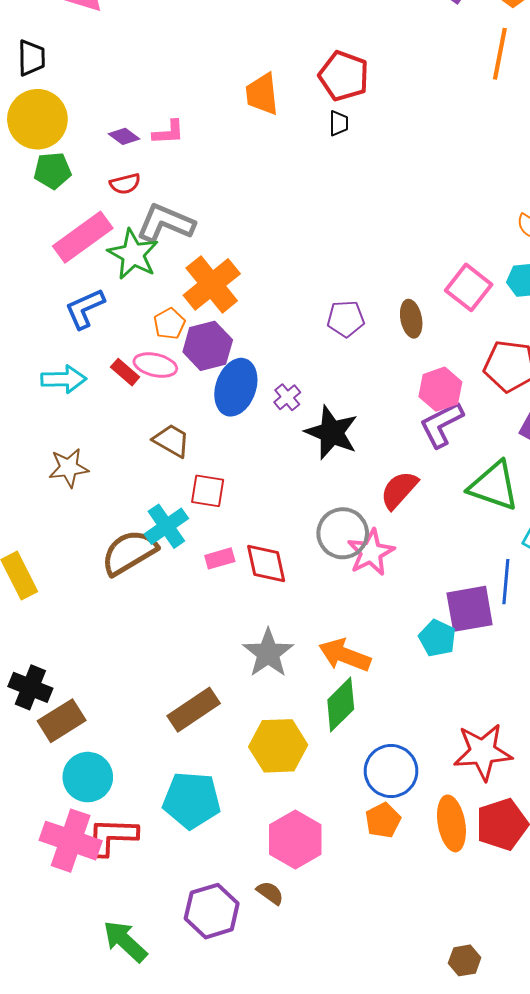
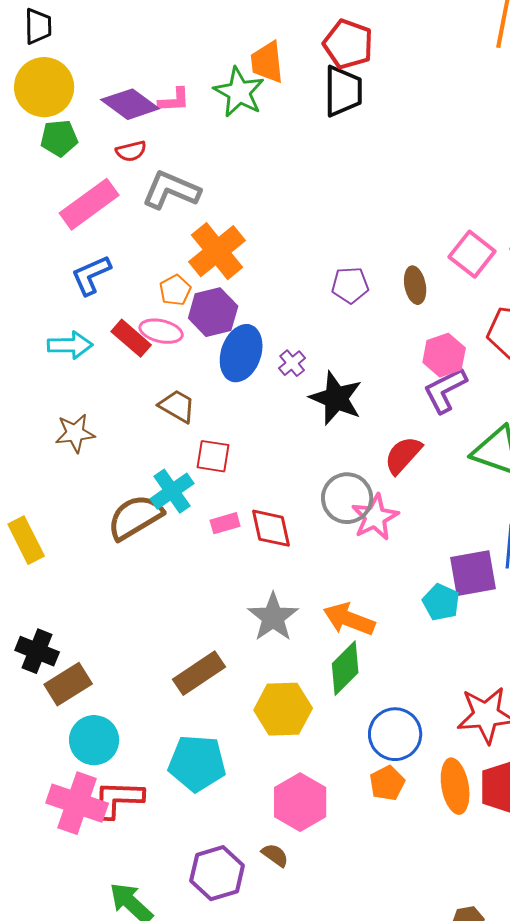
black trapezoid: (339, 123) -> (343, 91), size x2.0
purple diamond: (124, 136) -> (130, 104), size x1.8
green star: (133, 254) -> (239, 92), moved
red rectangle: (125, 372) -> (131, 338), size x1.4

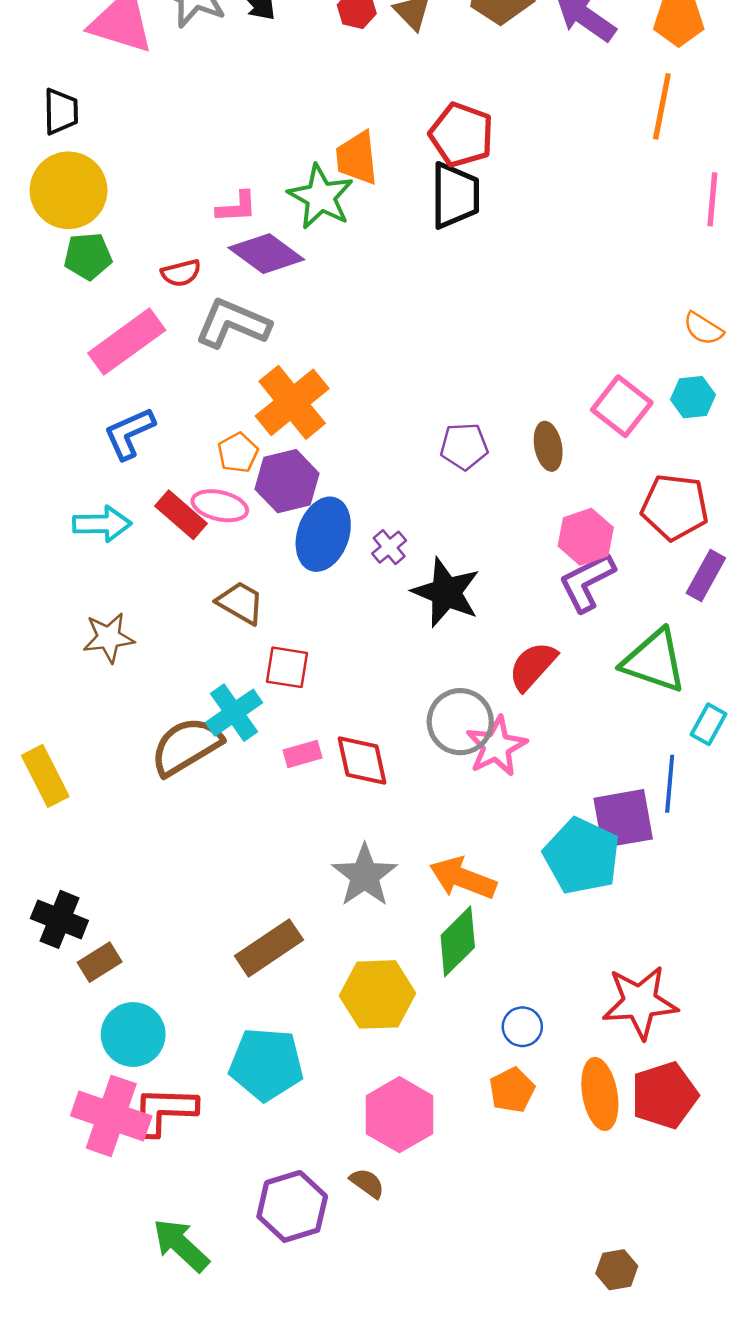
purple diamond: (130, 104) -> (266, 254), moved
cyan pentagon: (441, 602) -> (582, 856), size x1.6
brown rectangle: (68, 684) -> (100, 962), size x0.7
blue circle: (395, 734) -> (522, 1027), size x0.6

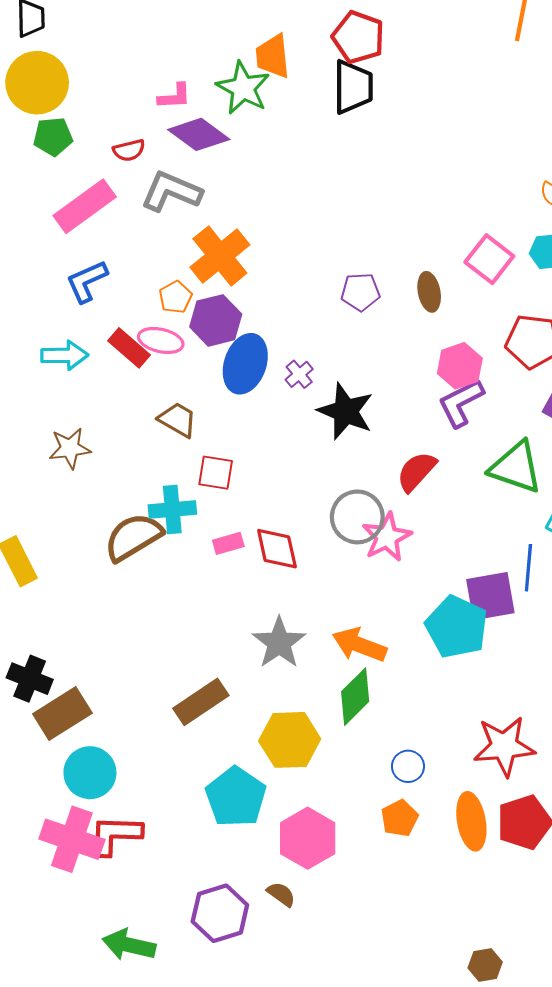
cyan cross: (234, 713) -> (172, 510), turned 30
brown rectangle: (100, 962) -> (62, 714), size x1.6
cyan pentagon: (266, 1064) -> (236, 797), moved, turned 30
green arrow: (181, 1245) -> (129, 945), turned -30

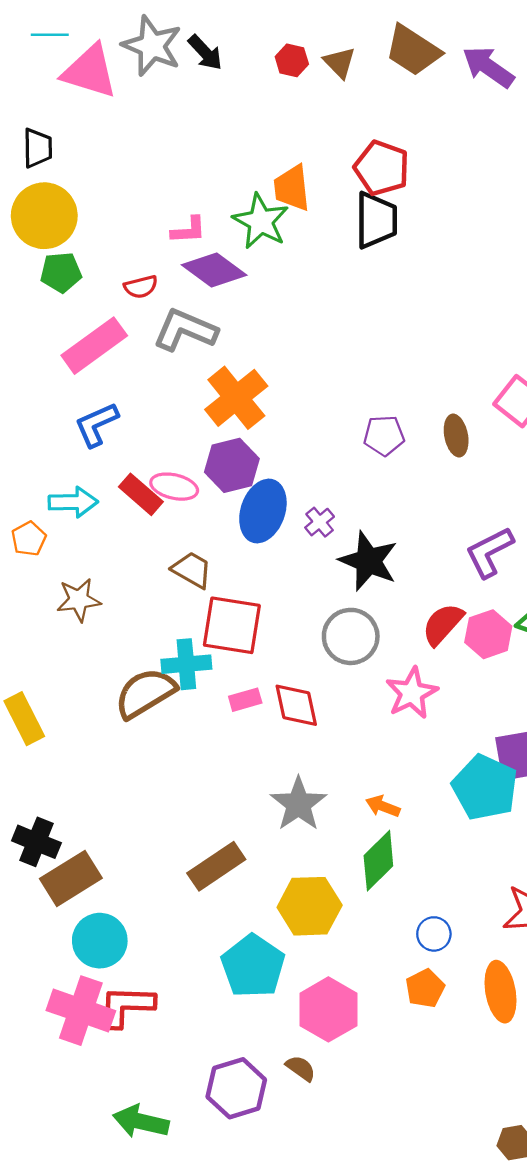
orange pentagon: (176, 297) -> (29, 539), moved
pink hexagon: (460, 366) -> (488, 634), moved
red square: (216, 473) -> (232, 625), size x1.6
gray circle: (357, 517) -> (351, 636), moved
orange arrow: (359, 645) -> (383, 806), size x0.6

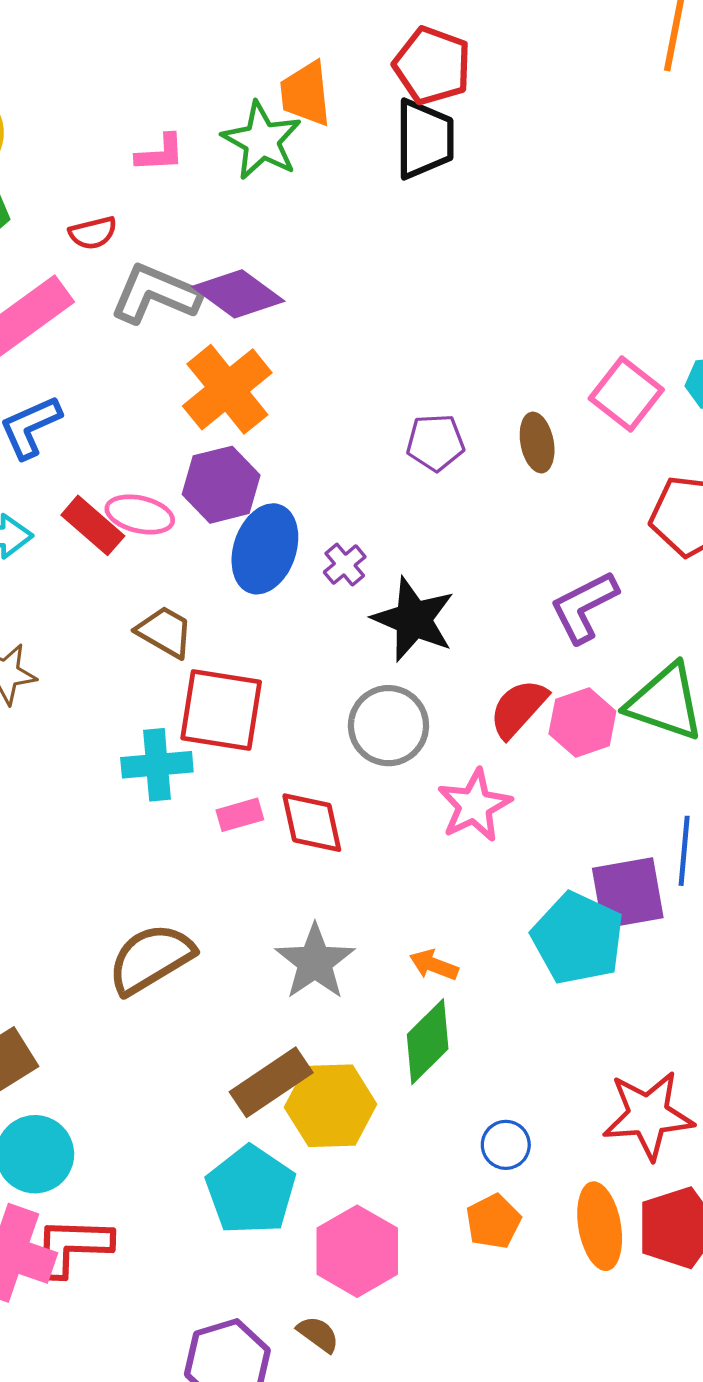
purple diamond: (214, 270) -> (238, 294), moved
brown semicircle: (145, 693) -> (151, 959), moved
brown rectangle: (216, 866) -> (271, 1082), moved

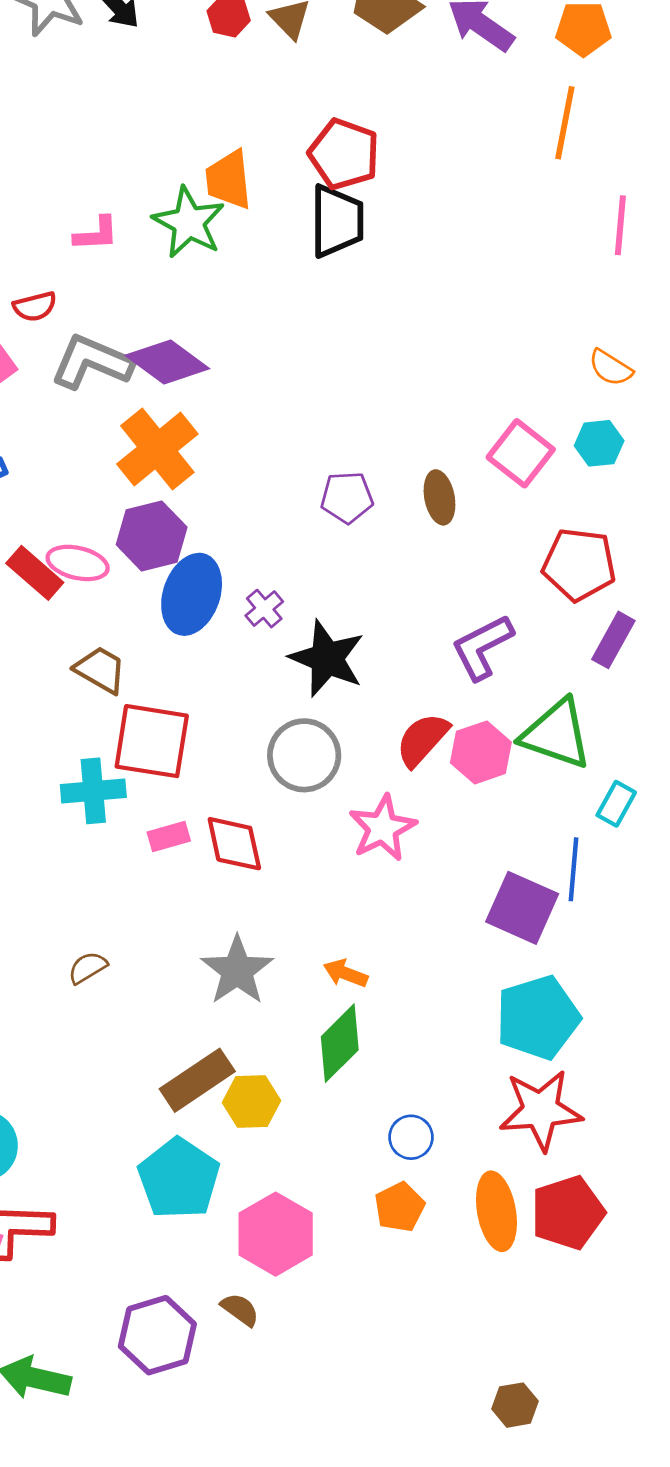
purple square: (628, 893) -> (522, 908), turned 34
cyan pentagon: (578, 938) -> (538, 1017), moved, turned 30
brown semicircle: (151, 959) -> (88, 968), size x0.5
yellow hexagon: (331, 1106) -> (251, 1102), size x0.7

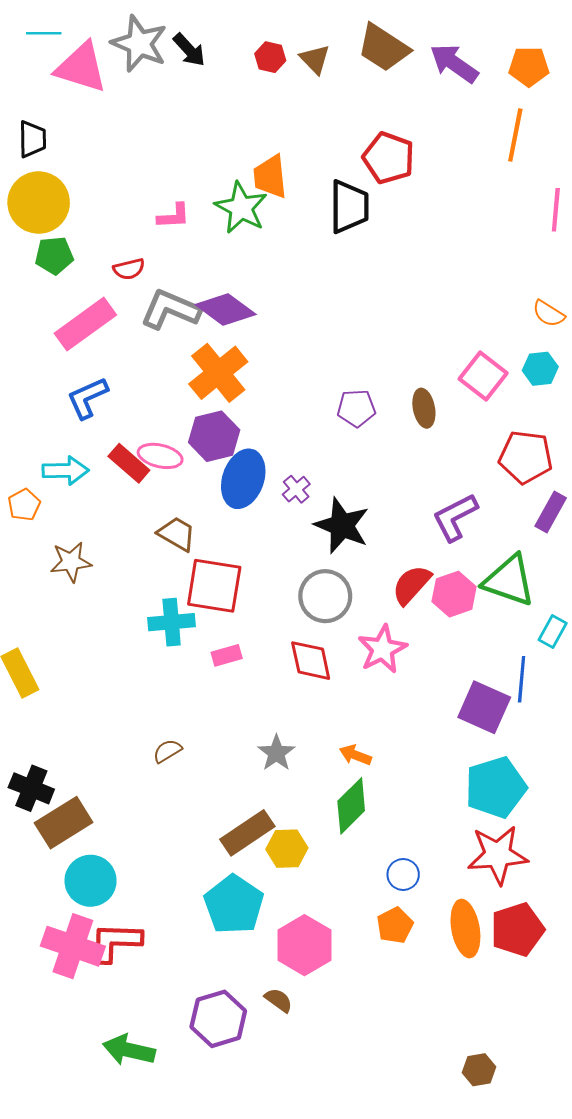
red pentagon: (344, 154) -> (389, 158), moved
red diamond: (234, 844) -> (311, 661), moved
gray star: (237, 970) -> (276, 753), size x0.7

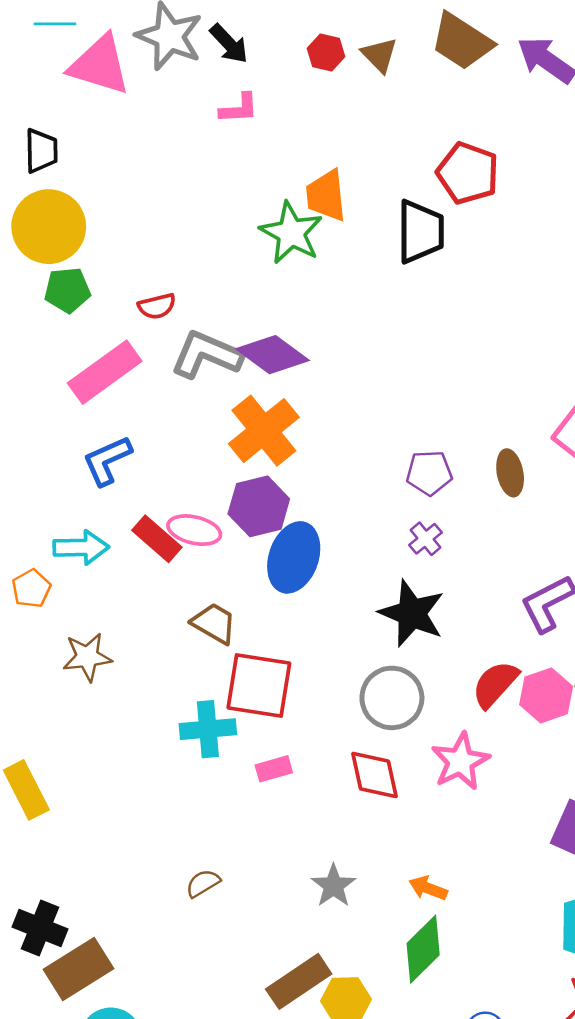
pink L-shape: (174, 216) -> (239, 108), moved
purple cross: (296, 489) -> (426, 539), moved

